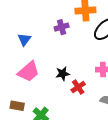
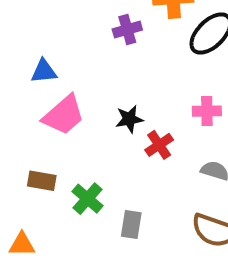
blue triangle: (24, 39) -> (44, 71), moved, turned 48

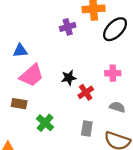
brown rectangle: (42, 181) -> (19, 104), moved
gray rectangle: (131, 224) -> (87, 128), moved

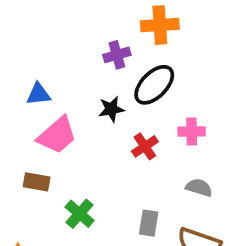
black ellipse: (115, 29) -> (154, 85), moved
black star: (69, 78) -> (111, 109), moved
red cross: (86, 92) -> (145, 146), moved

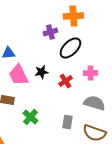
black star: (111, 109) -> (41, 72), moved
pink trapezoid: (57, 135) -> (18, 75), turned 105
gray semicircle: (199, 188) -> (94, 103), size x1.5

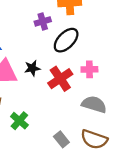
red cross: (65, 81) -> (60, 79), size x1.5
gray rectangle: (67, 122) -> (61, 139), moved, turned -48

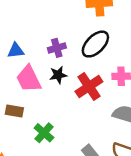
purple cross: (43, 21) -> (57, 48), moved

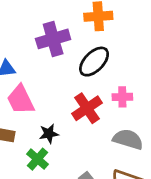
purple cross: (57, 48) -> (53, 39), moved, size x1.6
black star: (58, 75) -> (49, 134), moved

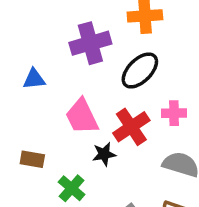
pink trapezoid: (21, 100) -> (82, 117), moved
black star: (49, 134) -> (104, 154), moved

